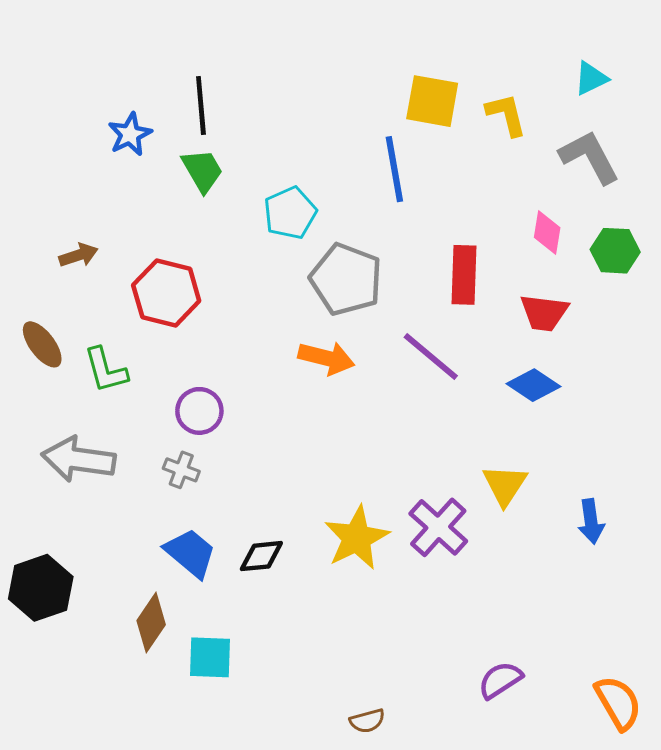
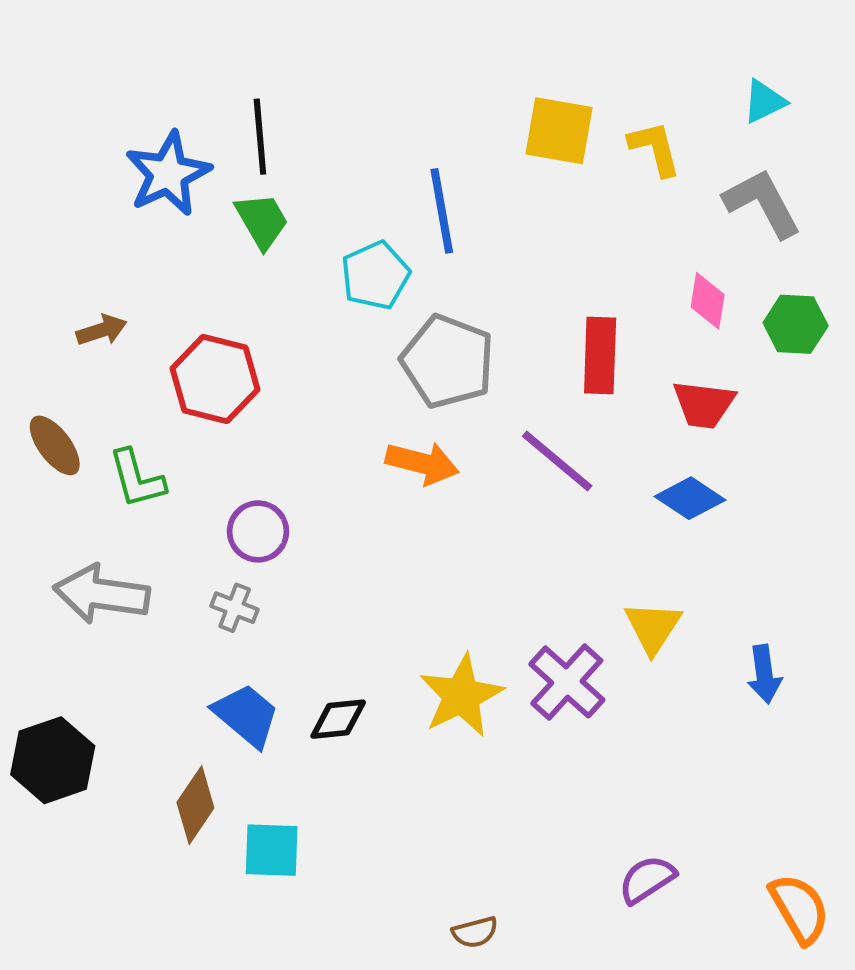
blue star: (130, 134) -> (168, 174), size x1.5
blue line: (394, 169) -> (442, 211), moved

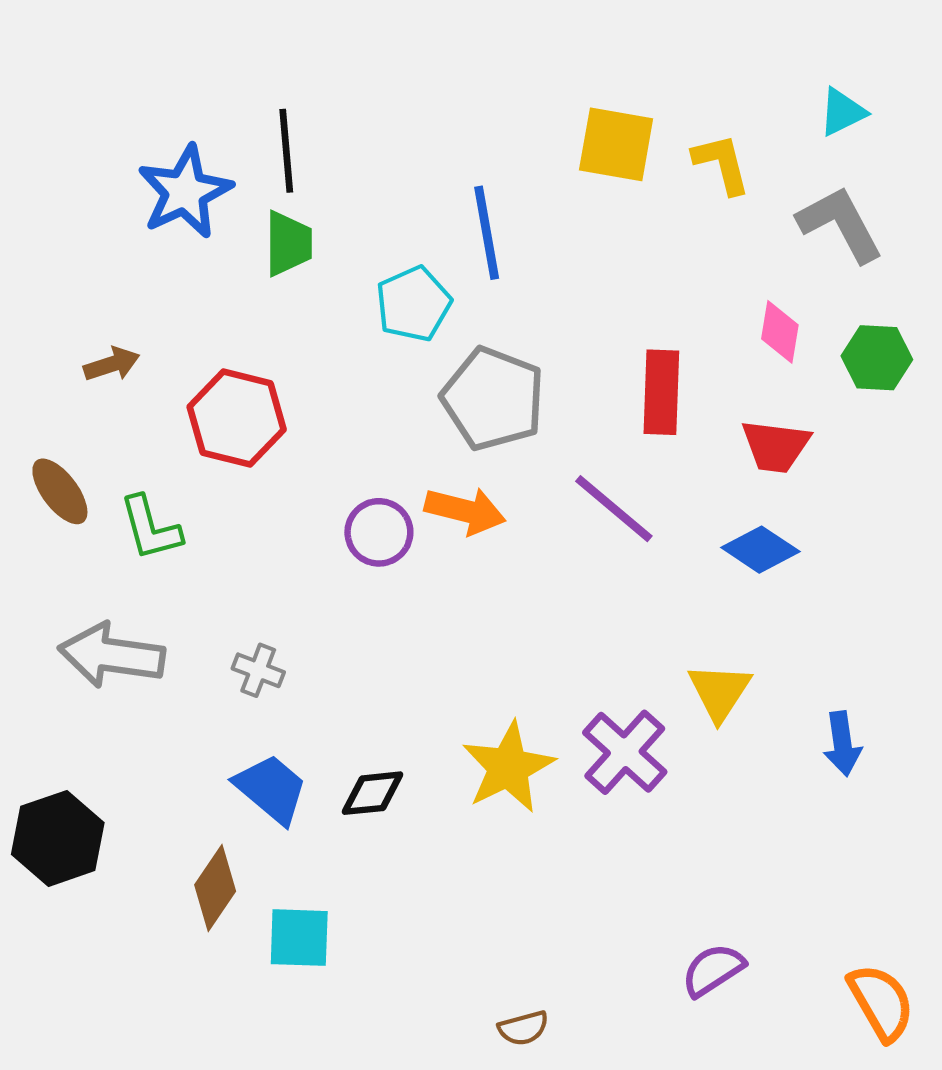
green trapezoid: (262, 221) -> (288, 243), turned 30
purple circle: (258, 531) -> (379, 532), moved

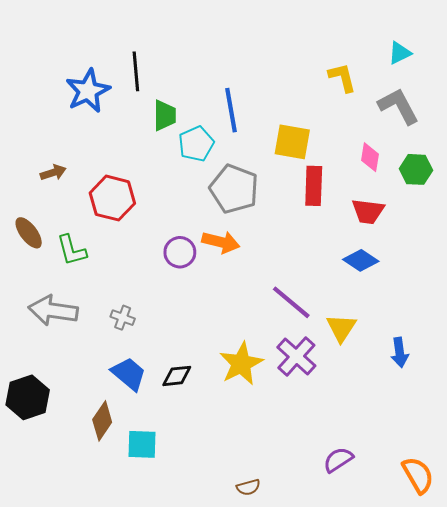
yellow square: (616, 144) -> (292, 142), moved
green trapezoid: (288, 243) -> (165, 115), moved
purple line: (614, 509) -> (291, 302), moved

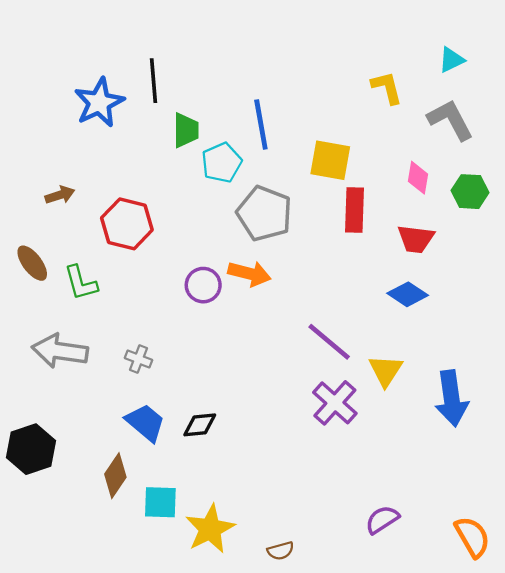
blue arrow: (400, 352) -> (452, 398), size x1.6
yellow star: (241, 364) -> (210, 529), moved

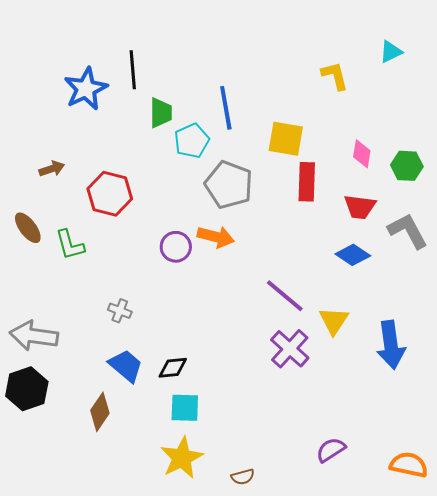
gray L-shape: (450, 120) -> (408, 231), moved
gray arrow: (60, 351) -> (34, 336), moved
cyan square: (160, 502) -> (185, 408), moved
orange semicircle: (472, 537) -> (409, 465), turned -48

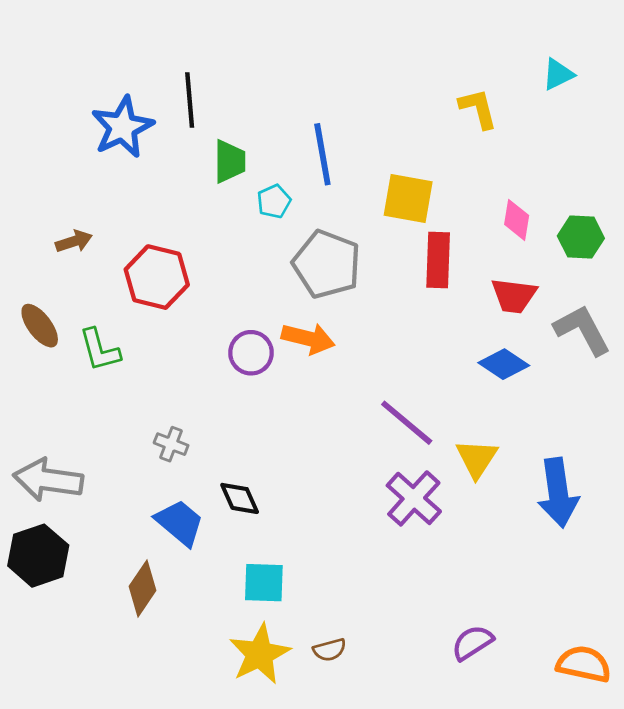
cyan pentagon: (192, 141) -> (274, 201), size x0.7
black diamond: (173, 368) -> (240, 498), moved, turned 72
brown semicircle: (243, 477) -> (330, 650), moved

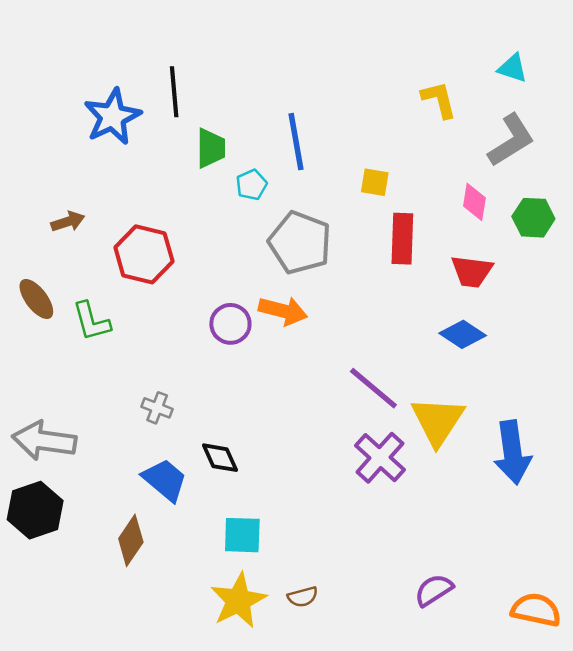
cyan triangle: (558, 74) -> (512, 68), turned 44
yellow square: (408, 199) -> (375, 182), size x0.6
gray L-shape: (582, 330) -> (511, 140), moved, turned 86
yellow triangle: (477, 458) -> (438, 421), size x1.4

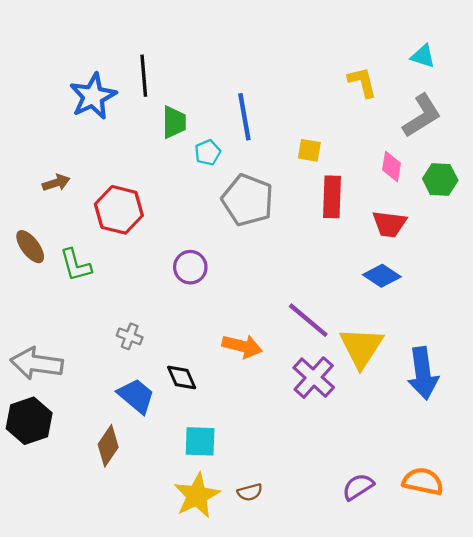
orange arrow: (283, 311) -> (242, 346), moved
orange semicircle: (536, 610) -> (423, 481), moved

